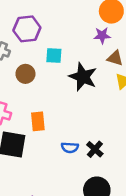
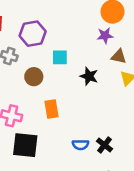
black star: (83, 77) -> (89, 76), size x0.7
orange rectangle: (38, 121) -> (51, 109), moved

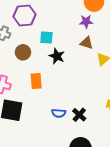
brown triangle: (119, 56) -> (87, 43), moved
black star: (89, 76) -> (57, 56), moved

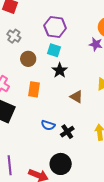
purple hexagon: (25, 16) -> (55, 27), moved
brown triangle: (87, 43) -> (76, 97), moved

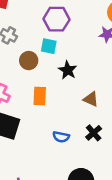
cyan square: (54, 50) -> (49, 46), moved
black cross: (67, 132) -> (94, 133), moved

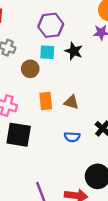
black star: (68, 70) -> (74, 51), moved
brown triangle: (91, 99) -> (71, 102), moved

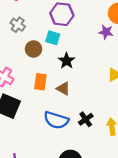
black star: (74, 51) -> (67, 61), moved
blue semicircle: (72, 137) -> (56, 120), size x1.6

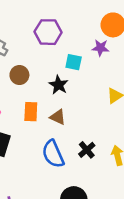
cyan square: (53, 38) -> (74, 62), moved
blue semicircle: (56, 120) -> (53, 154), turned 55

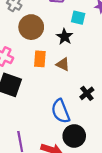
brown circle: (19, 75) -> (31, 27), size x1.5
blue semicircle: (53, 154) -> (61, 111), moved

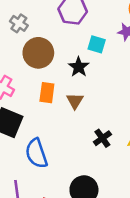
brown triangle: (63, 64) -> (75, 101), turned 32
blue semicircle: (61, 111) -> (36, 153), moved

